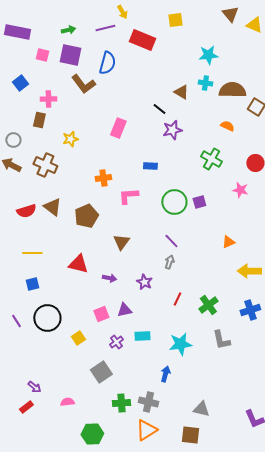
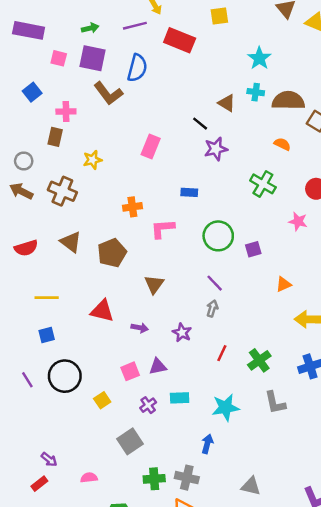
cyan star: (208, 55) -> (259, 58), turned -30
purple square: (199, 202) -> (253, 249), moved
red semicircle: (26, 211) -> (26, 248), moved

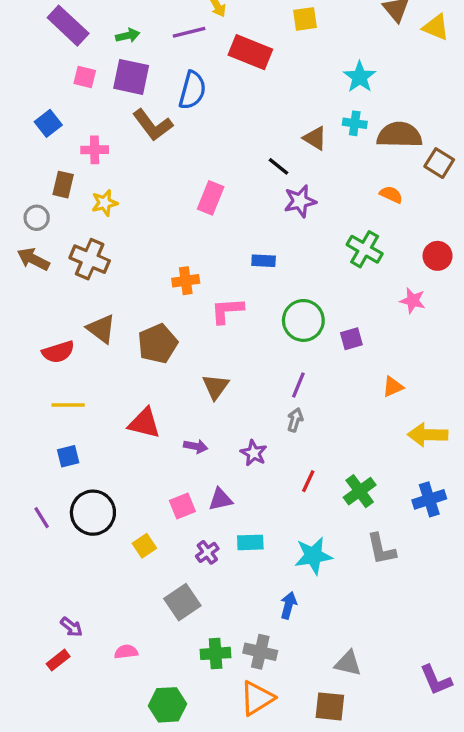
purple rectangle: (29, 30) -> (68, 26), moved, turned 32
brown rectangle: (55, 137) -> (63, 185), moved
yellow star: (93, 160) -> (105, 203), moved
red semicircle: (26, 248) -> (58, 352), moved
purple line: (215, 283) -> (298, 385), turned 66

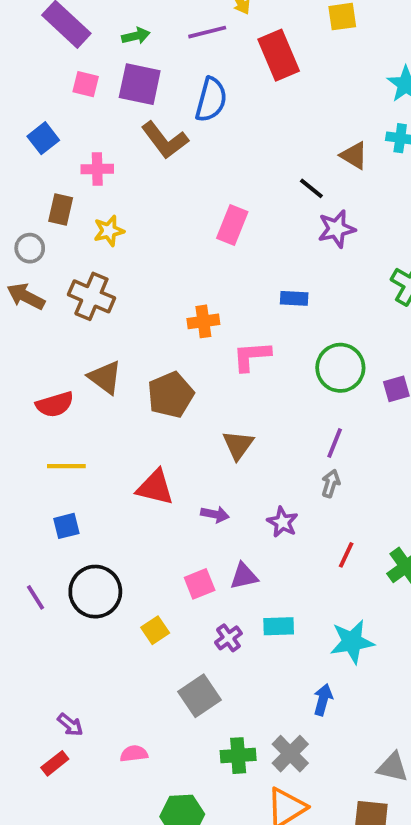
red rectangle: (250, 52) -> (279, 55), turned 45
gray cross: (260, 652) -> (290, 754), turned 32

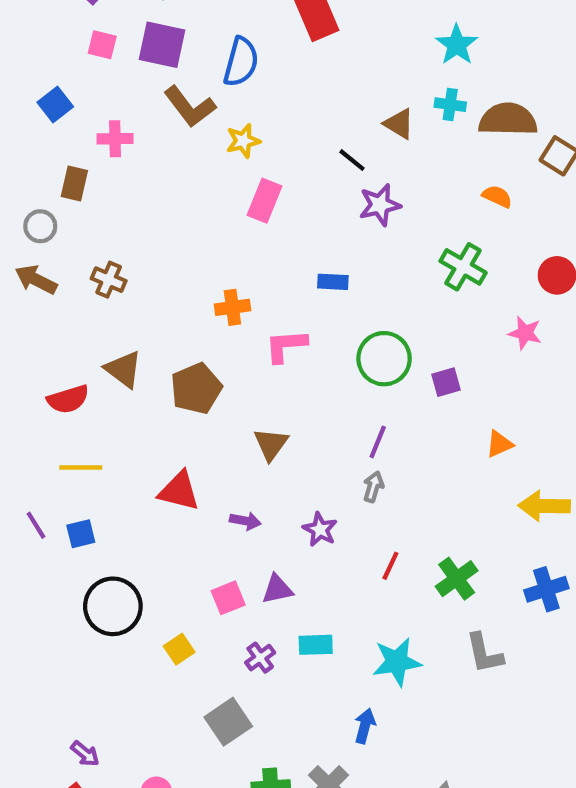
yellow star: (109, 231) -> (243, 141), moved
brown cross: (91, 296) -> (109, 280), size x0.7
purple line: (36, 597) -> (36, 525), moved

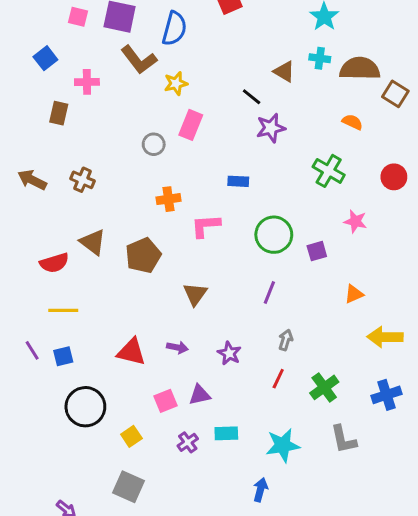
gray circle: (40, 226) -> (154, 144), moved
pink star: (525, 333) -> (355, 221), moved
gray arrow: (373, 487) -> (286, 340), moved
red triangle: (179, 491) -> (131, 352), moved
gray square: (228, 722) -> (128, 487), moved, turned -32

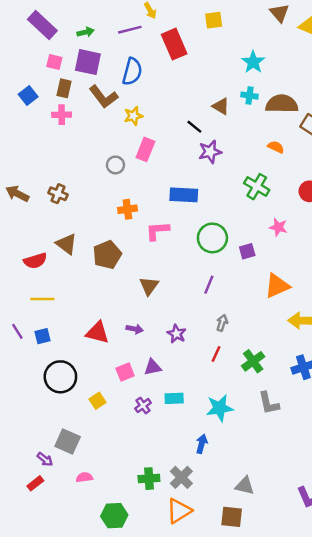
brown rectangle: (59, 113) -> (64, 88), moved
blue rectangle: (238, 181) -> (184, 195), size x1.6
orange triangle: (354, 294) -> (277, 286), size x1.6
gray square: (128, 487) -> (68, 441), moved

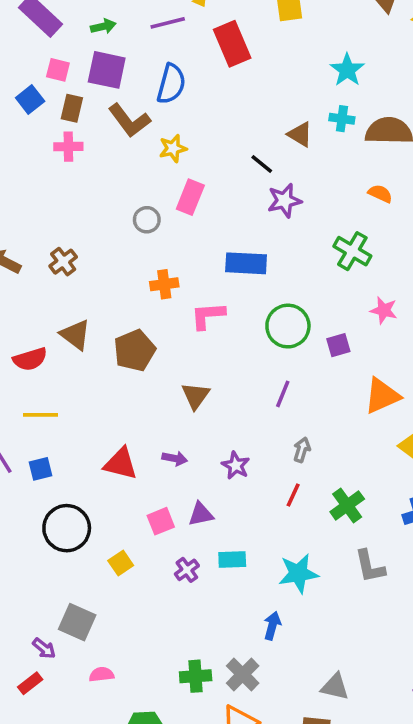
blue square: (28, 96) -> (30, 100), moved
brown cross: (58, 194) -> (63, 262), turned 30

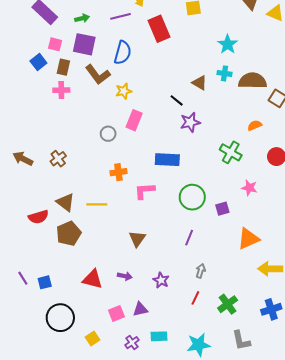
orange semicircle: (380, 194) -> (255, 125), moved, turned -48
brown pentagon: (135, 350) -> (69, 233), moved
yellow line: (41, 415) -> (97, 204), moved

